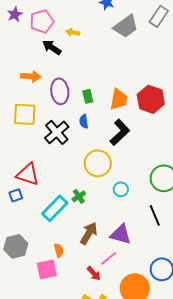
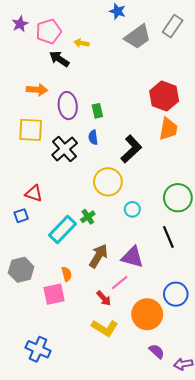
orange trapezoid: (119, 99) -> (168, 129), moved
red hexagon: (151, 99) -> (164, 96), moved
red triangle: (28, 174) -> (34, 193), size x0.7

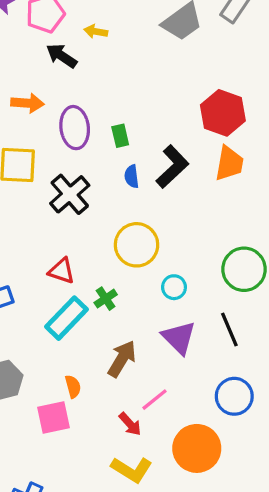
blue semicircle: (93, 137) -> (132, 176), moved
black L-shape: (131, 149) -> (172, 167), moved
red triangle: (34, 193) -> (62, 271), moved
purple triangle: (132, 257) -> (179, 338), moved, turned 30
blue circle: (176, 294) -> (234, 396), moved

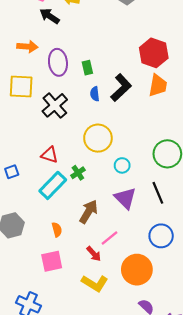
pink square: (53, 417) -> (52, 261), moved

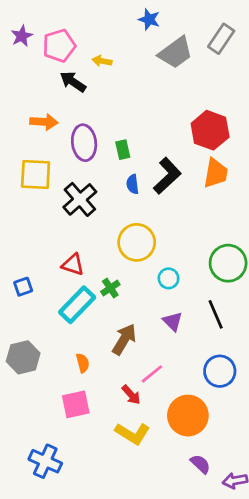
purple triangle: (125, 198) -> (173, 321), size x0.7

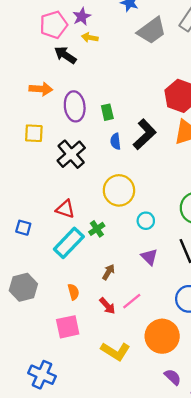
purple star: (22, 36) -> (82, 17), moved
yellow square: (36, 175) -> (34, 133), size x0.7
blue square: (23, 287) -> (23, 228), turned 35
brown arrow: (124, 339) -> (108, 272), size x0.6
red arrow: (131, 395) -> (107, 306), moved

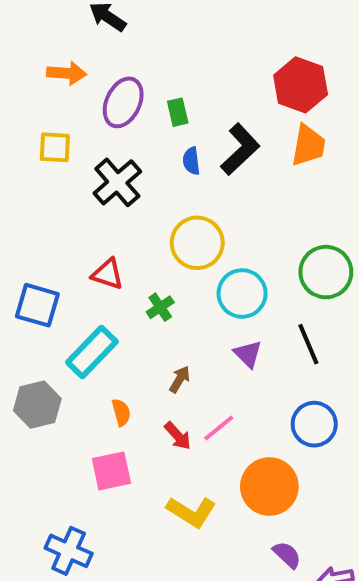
purple ellipse: (75, 106) -> (123, 102), turned 32
cyan circle: (146, 221) -> (242, 294), size x1.6
blue square: (23, 228) -> (37, 305), size x1.6
cyan rectangle: (69, 243) -> (92, 352), moved

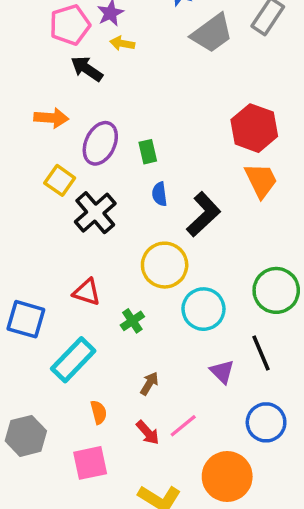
orange trapezoid: (308, 145) -> (261, 180), turned -36
yellow square: (55, 147) -> (60, 180), moved, turned 32
black L-shape: (240, 149) -> (203, 214), moved
purple triangle: (248, 354) -> (222, 372), moved
gray hexagon: (37, 405) -> (26, 436), moved

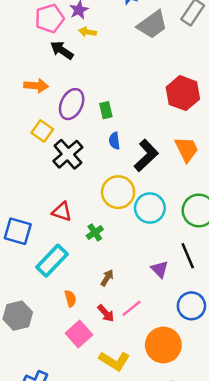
orange trapezoid: (261, 180) -> (187, 149), moved
cyan circle: (203, 309) -> (150, 208), moved
pink square: (90, 463) -> (79, 334), moved, turned -30

